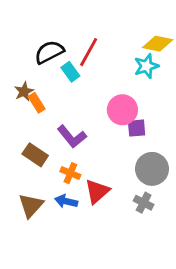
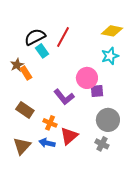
cyan star: (146, 66) -> (110, 56), moved
cyan rectangle: (70, 72) -> (42, 51), moved
purple L-shape: (72, 137) -> (64, 97), moved

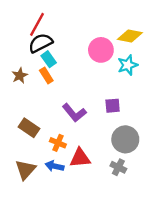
red line: (63, 37) -> (37, 24), moved
orange rectangle: (26, 73) -> (46, 75), moved
pink circle: (87, 78) -> (101, 50), moved
red triangle: (69, 136) -> (80, 158), turned 36

